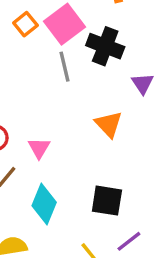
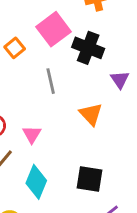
orange square: (25, 24) -> (15, 48), moved
gray line: (64, 67) -> (51, 81), moved

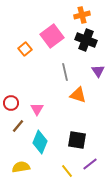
black cross: (88, 48) -> (86, 40), moved
gray line: (51, 81) -> (65, 72), moved
orange triangle: (91, 114) -> (78, 95), turned -30

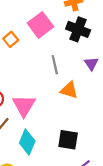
pink triangle: (37, 109) -> (24, 106), size x1.6

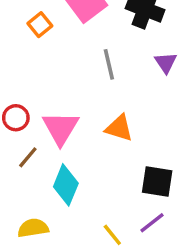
orange triangle: (69, 90) -> (119, 128), moved
black square: (68, 140) -> (157, 181), moved

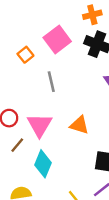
gray line: (109, 64) -> (51, 82), moved

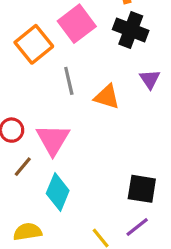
orange square: (25, 55) -> (34, 44), size x1.6
orange triangle: (79, 125) -> (107, 97), moved

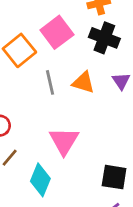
orange triangle: (107, 97) -> (83, 82), moved
pink triangle: (53, 140) -> (64, 141), moved

